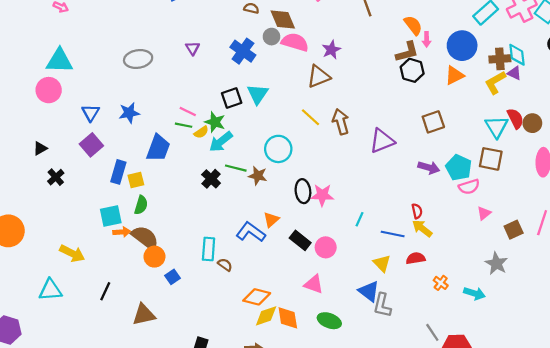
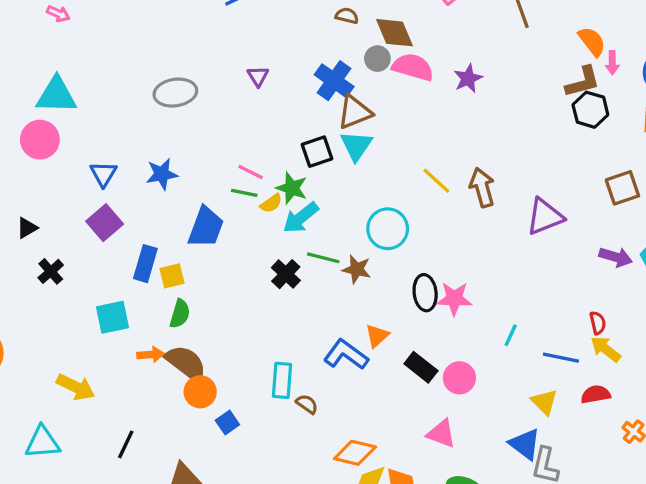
brown triangle: (319, 77) -> (355, 112), moved
cyan square: (111, 216) -> (113, 317), moved

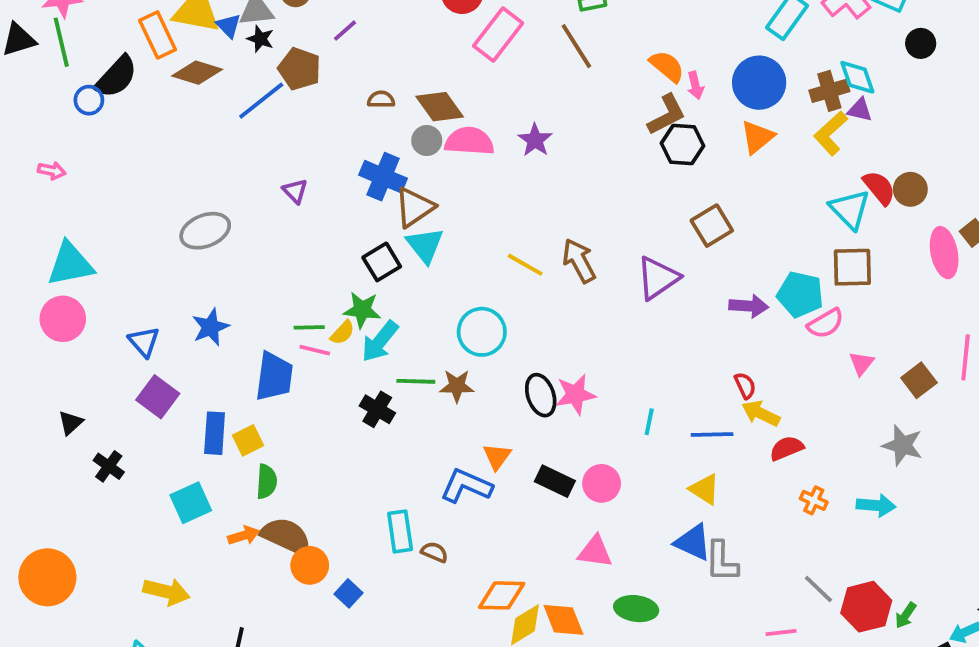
pink line: (251, 172) -> (315, 350), moved
brown square: (622, 188) -> (712, 226), moved
red semicircle: (596, 394) -> (787, 448), moved

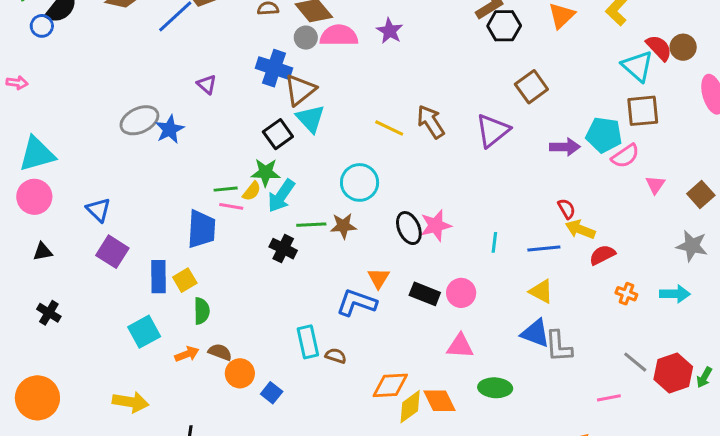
blue star: (210, 327) -> (170, 129), moved
black triangle: (71, 423) -> (43, 252), moved, turned 36
black cross: (109, 466) -> (49, 313), moved
brown semicircle: (286, 536) -> (220, 352), size x0.6

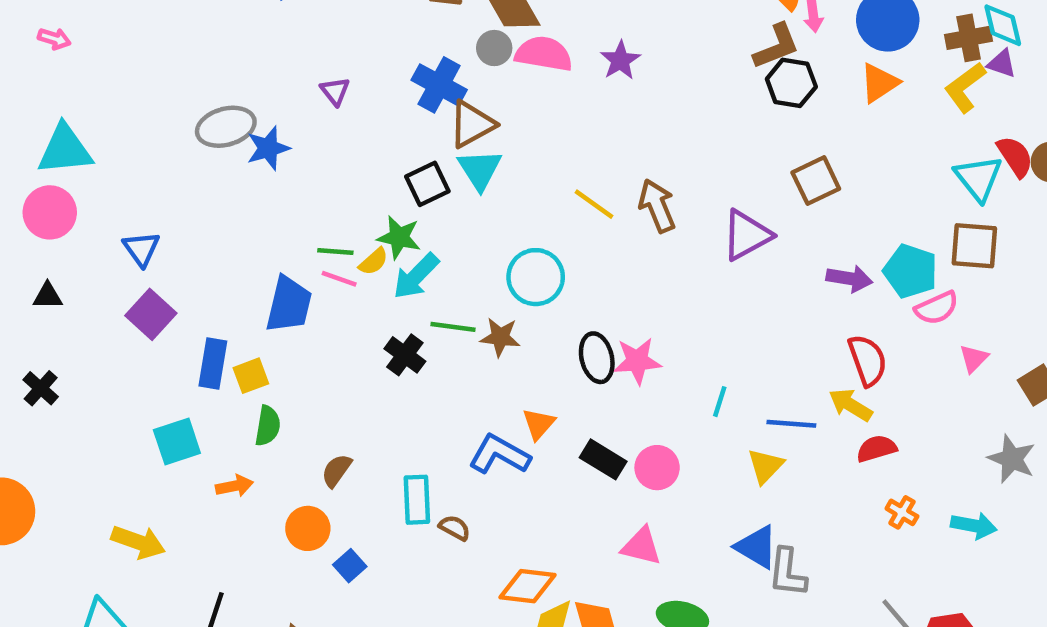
red semicircle: (567, 209) -> (868, 360), moved, size x1.6
yellow triangle: (541, 291) -> (765, 466), moved, turned 35
brown semicircle: (220, 352) -> (336, 470), moved, turned -85

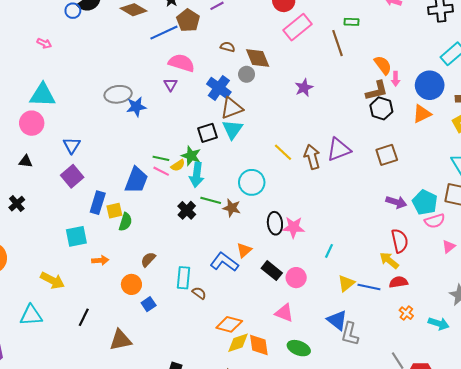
pink semicircle: (544, 54) -> (181, 63), moved
purple triangle: (747, 235) -> (339, 149), moved
cyan arrow: (416, 276) -> (197, 175), turned -45
blue line: (791, 424) -> (369, 287), moved
green semicircle: (268, 426) -> (125, 222), moved

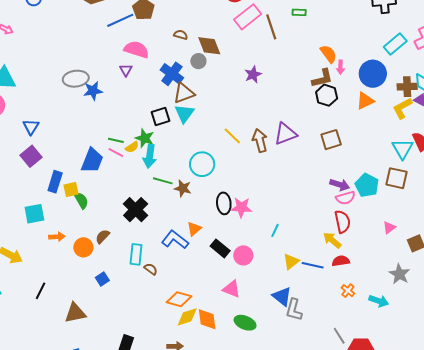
brown line: (338, 43) -> (271, 27), moved
black cross: (187, 210) -> (136, 210), moved, size x1.4
pink semicircle: (435, 221) -> (346, 198), moved
green semicircle: (125, 222) -> (81, 200), turned -48
orange circle: (131, 284) -> (83, 247), moved

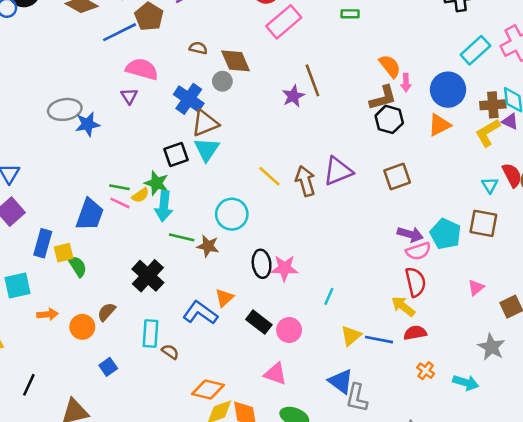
brown line: (271, 27) -> (312, 80), moved
cyan triangle: (403, 149) -> (490, 185), size x0.6

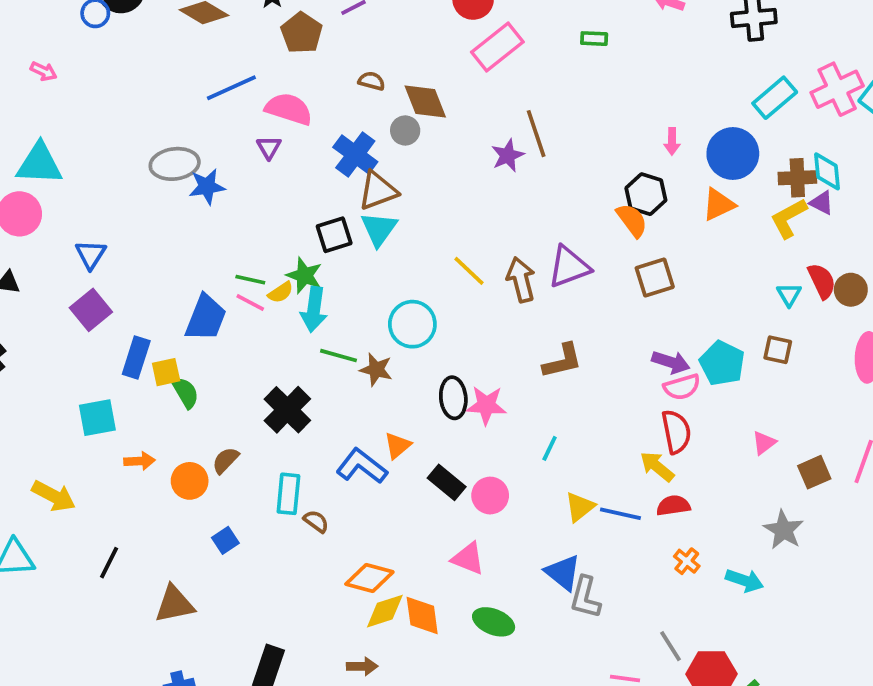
blue line: (120, 32) -> (231, 88), moved
orange semicircle: (390, 66) -> (632, 220), moved
brown L-shape: (383, 98) -> (562, 361), moved
brown square: (483, 223) -> (778, 350), size x0.7

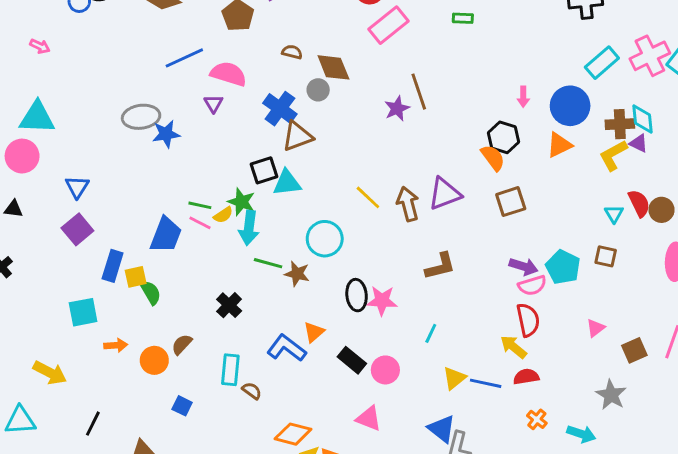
cyan triangle: (379, 229) -> (287, 183), moved, turned 48
black cross: (287, 410) -> (229, 305), size x0.7
blue square: (225, 540) -> (182, 406), turned -30

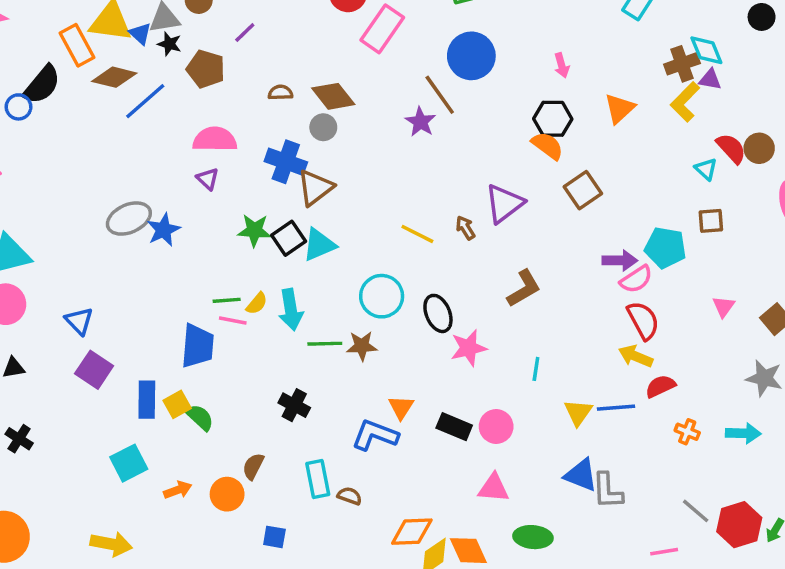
blue line: (184, 58) -> (145, 101), moved
blue circle: (570, 106) -> (471, 56), moved
green star: (241, 202) -> (254, 230), moved
brown arrow: (408, 204) -> (465, 228), size x0.6
black ellipse: (357, 295) -> (438, 313), moved

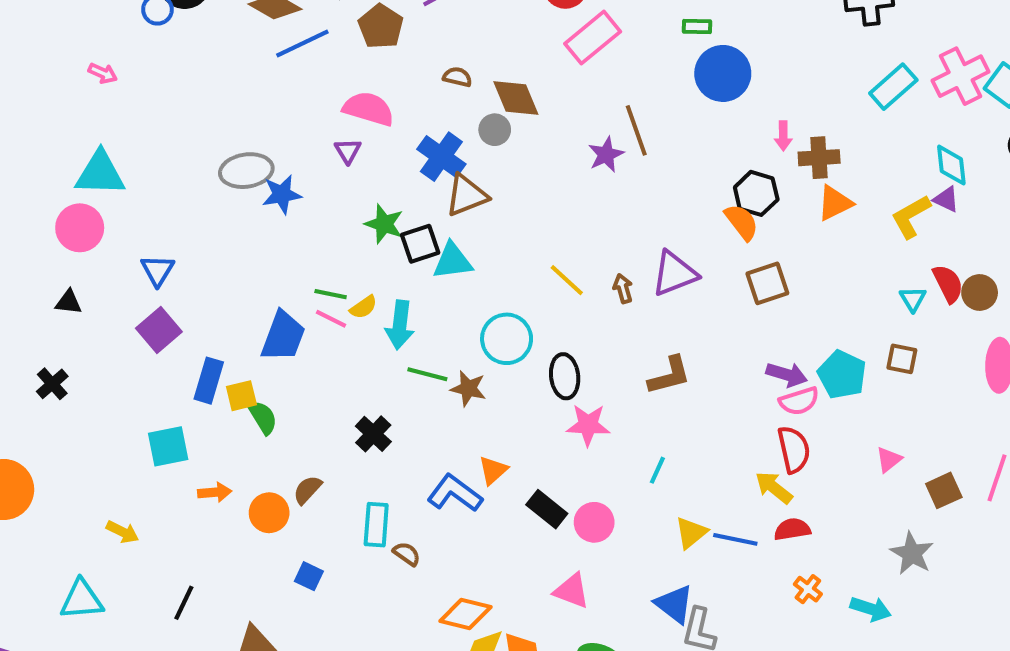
blue circle: (471, 56) -> (723, 73), moved
brown cross: (682, 64) -> (819, 158), moved
yellow arrow: (111, 544) -> (123, 532), size x0.7

